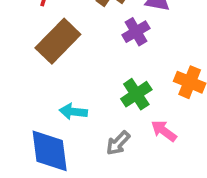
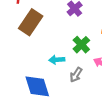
cyan arrow: (73, 112) -> (57, 60), moved

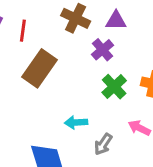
green cross: (81, 45) -> (114, 87), moved

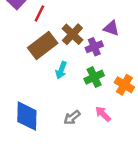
brown cross: (76, 18) -> (72, 34), moved
cyan arrow: (76, 122) -> (61, 70), moved, turned -84

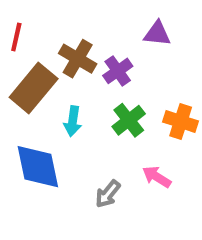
purple triangle: (111, 28) -> (157, 34), moved
blue diamond: (27, 116) -> (38, 167), moved

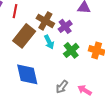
cyan arrow: (73, 121) -> (49, 42), moved, turned -32
pink arrow: (157, 177) -> (85, 90), moved

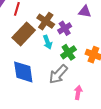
gray arrow: (62, 87) -> (58, 74), moved, size x1.5
pink arrow: (85, 90) -> (78, 92), turned 64

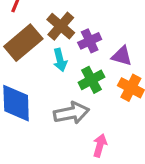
purple triangle: (85, 11) -> (122, 56), moved
gray arrow: (58, 74) -> (71, 113), turned -150

